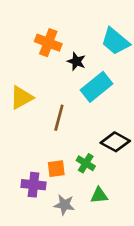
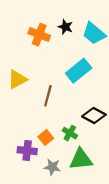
black star: (76, 61) -> (65, 27), moved
orange square: (56, 169) -> (46, 137), turned -32
green triangle: (99, 195) -> (81, 159), size x1.6

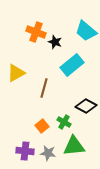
black star: (65, 27) -> (55, 42), moved
purple cross: (27, 151) -> (25, 151), moved

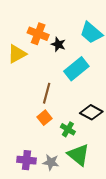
yellow triangle: (16, 73) -> (17, 54), moved
orange square: (42, 126) -> (45, 118), moved
green triangle: (74, 146) -> (78, 155), turned 45

